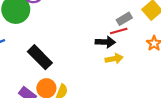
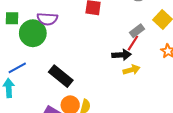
red line: (119, 31) -> (133, 43), turned -35

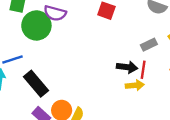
red line: (133, 43) -> (143, 70), moved, turned -35
black rectangle: (61, 76) -> (36, 84), moved

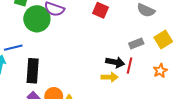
black rectangle: (36, 84) -> (33, 71), turned 40
yellow arrow: (135, 85) -> (110, 77), moved

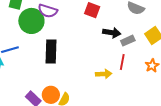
black arrow: (115, 62) -> (112, 33), moved
black rectangle: (33, 71) -> (51, 52), moved

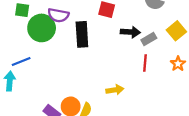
black rectangle: (51, 52) -> (82, 34), moved
yellow arrow: (104, 74) -> (115, 90), moved

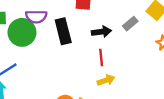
black arrow: (130, 32) -> (101, 32), moved
red line: (145, 63) -> (101, 58), moved

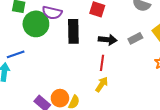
yellow arrow: (106, 80) -> (102, 84), turned -49

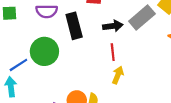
green circle: (36, 24) -> (44, 51), moved
gray rectangle: (135, 38) -> (142, 18), size x1.6

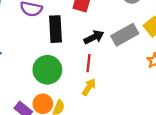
black arrow: (113, 26) -> (94, 37), turned -30
green circle: (44, 51) -> (47, 70), moved

